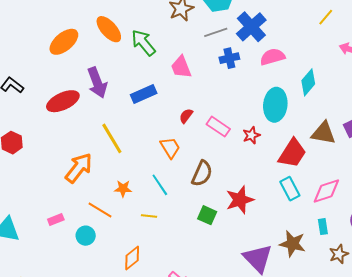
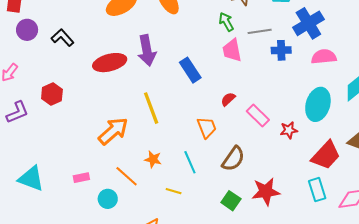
gray line: (216, 32) -> (260, 31), moved
green arrow: (143, 43) -> (226, 22), moved, size x0.7
blue rectangle: (144, 94) -> (190, 70), turned 70

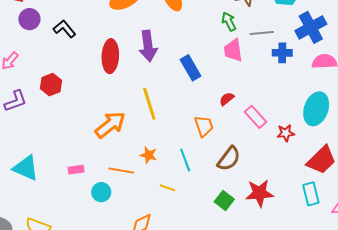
red ellipse: (110, 63) -> (110, 56), turned -76
orange line: (127, 176) -> (121, 171), turned -35

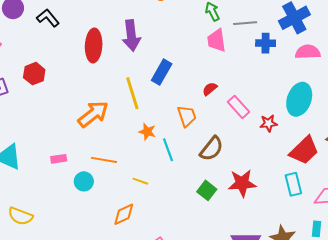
blue rectangle: (190, 68) -> (162, 72), moved, turned 60
orange star: (149, 155) -> (147, 132), moved
yellow line: (167, 188) -> (140, 181), moved

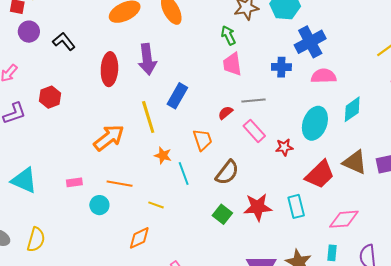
gray line: (245, 23) -> (253, 100), moved
cyan rectangle: (293, 184) -> (296, 206), moved
yellow semicircle: (20, 216) -> (36, 240), turned -95

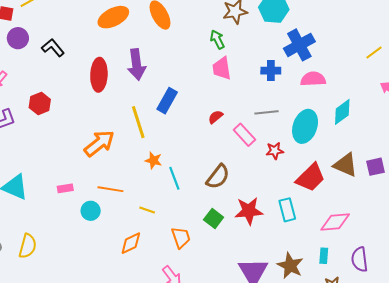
gray line: (253, 100) -> (266, 112), moved
orange trapezoid: (203, 140) -> (181, 237), moved

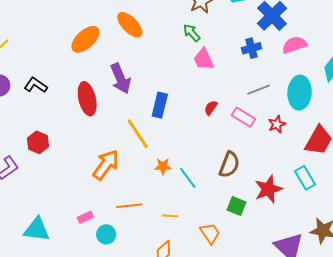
cyan circle: (91, 211) -> (106, 234), moved

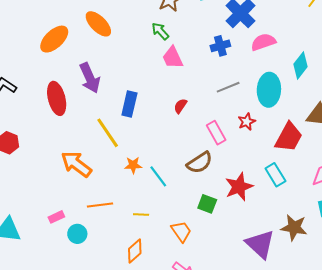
pink rectangle: (243, 117) -> (216, 133), moved, turned 30
orange arrow: (106, 165) -> (76, 164), turned -88
brown semicircle: (229, 165) -> (200, 163), turned 36

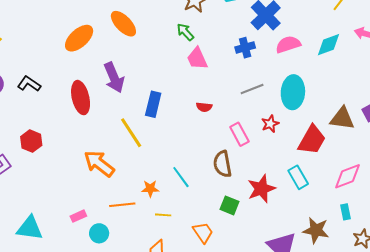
cyan diamond: (300, 65) -> (329, 45), moved, turned 32
red semicircle: (180, 106) -> (204, 107), turned -119
brown semicircle: (200, 163) -> (222, 164), turned 112
orange star: (133, 165) -> (150, 189), moved

